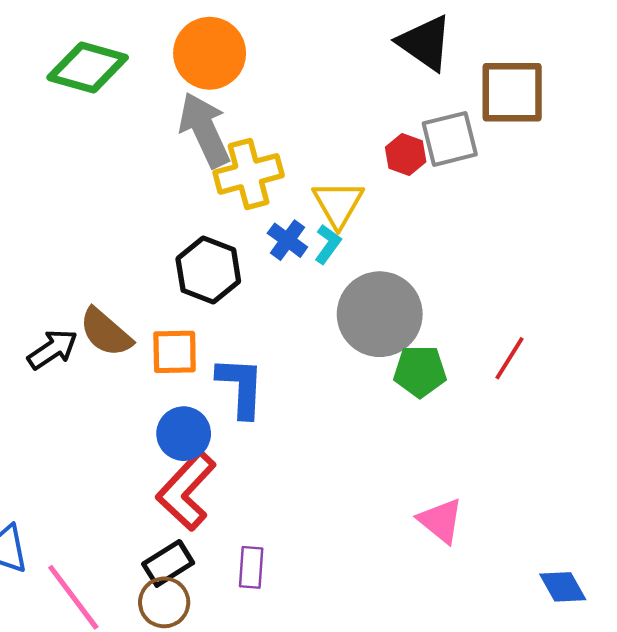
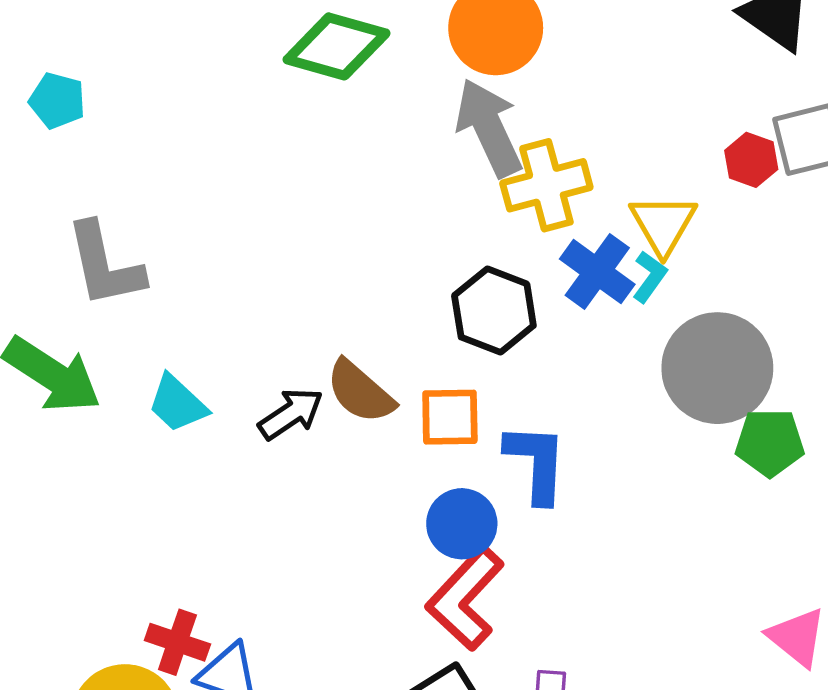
blue cross: (287, 240) -> (597, 272), size x1.4

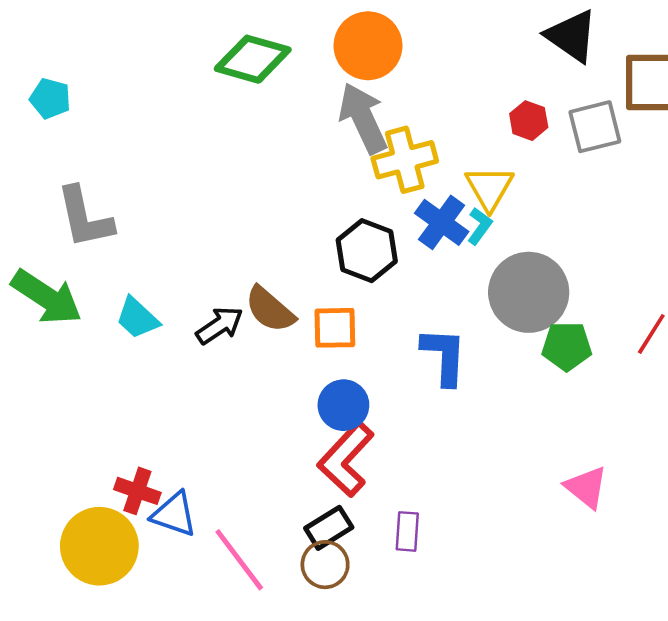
red hexagon: (751, 160) -> (529, 121), moved
blue L-shape: (536, 463) -> (444, 356), moved

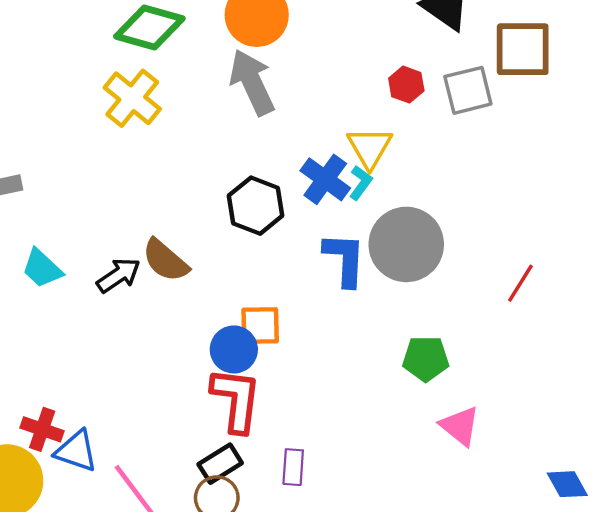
yellow cross: (405, 160) -> (132, 98), moved, turned -36
orange square: (335, 328) -> (260, 325), moved
green pentagon: (567, 346) -> (426, 359), moved
blue L-shape: (444, 356) -> (345, 259), moved
red L-shape: (346, 459) -> (236, 400), turned 144

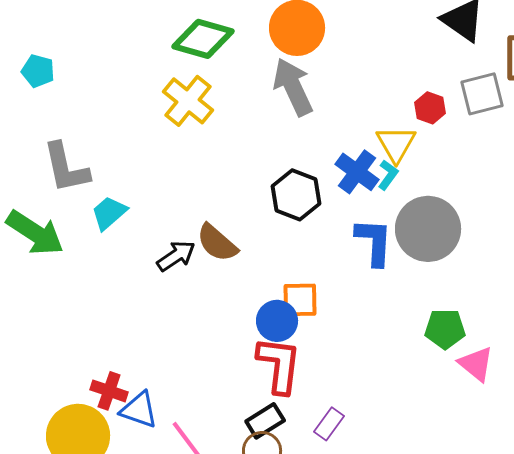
red hexagon: (406, 85) -> (430, 108), moved
cyan trapezoid: (42, 268) -> (109, 213), moved, turned 96
pink triangle: (460, 426) -> (476, 364), moved
purple rectangle: (293, 467) -> (329, 424), turned 32

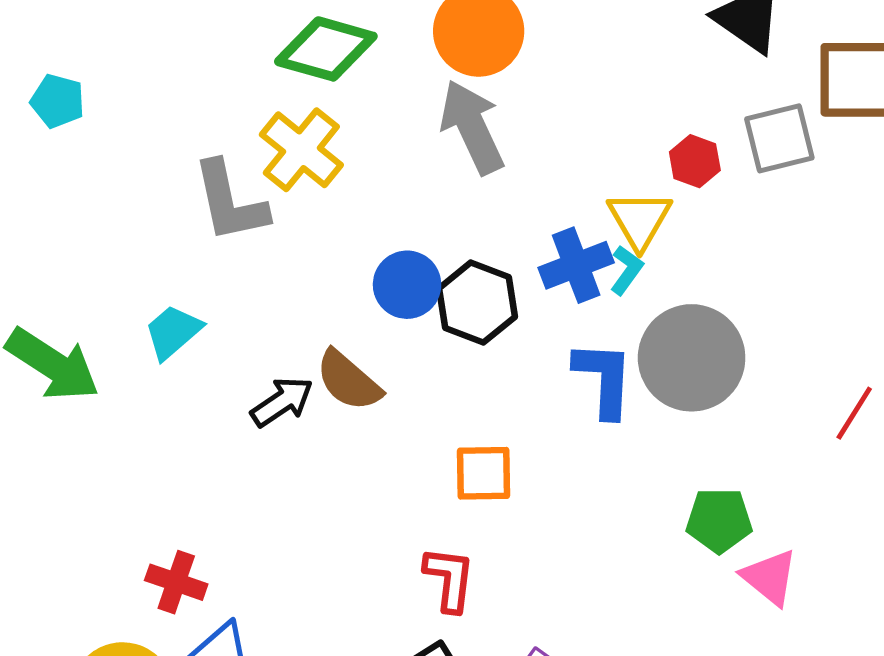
gray L-shape: (66, 168) -> (230, 202), moved
blue cross: (357, 172) -> (576, 265), turned 33
blue circle: (277, 321) -> (407, 285), moved
red L-shape: (279, 365) -> (449, 579), size x0.7
red cross: (109, 391) -> (176, 582), moved

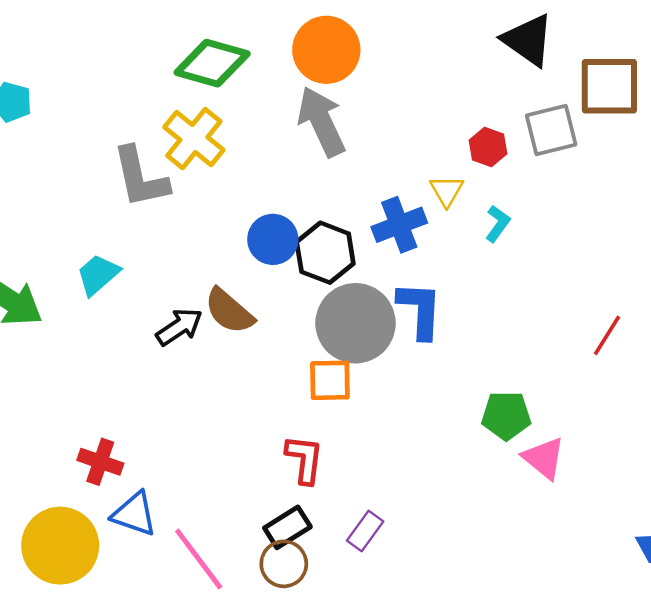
yellow triangle: (640, 220) -> (447, 191), size x0.7
cyan L-shape: (627, 270) -> (498, 224), moved
gray circle: (692, 358) -> (355, 323), moved

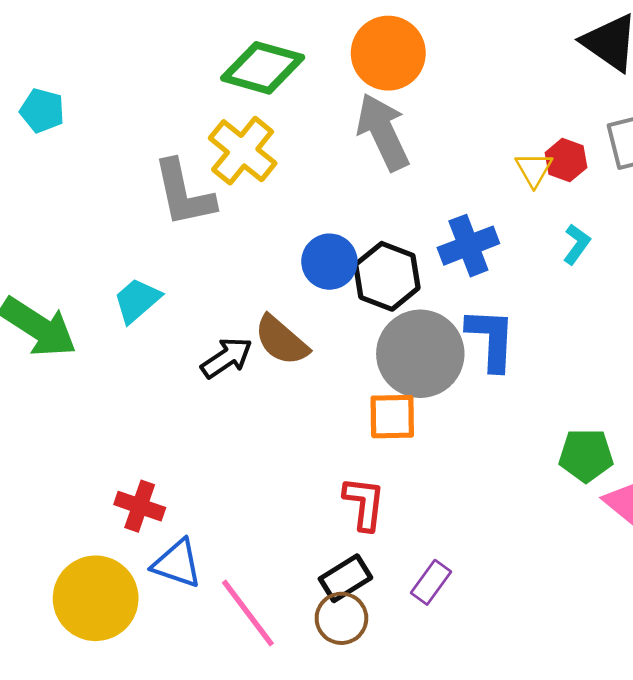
yellow triangle: (447, 191) -> (534, 169), moved

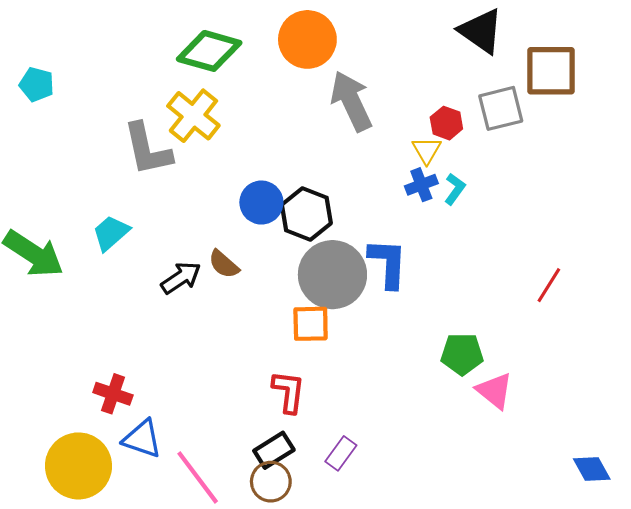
gray arrow: (383, 132) -> (351, 101), moved
yellow triangle: (534, 169) -> (427, 150), moved
blue cross: (468, 246) -> (421, 185), moved, size x0.7
brown semicircle: (281, 340) -> (224, 264), size x0.7

